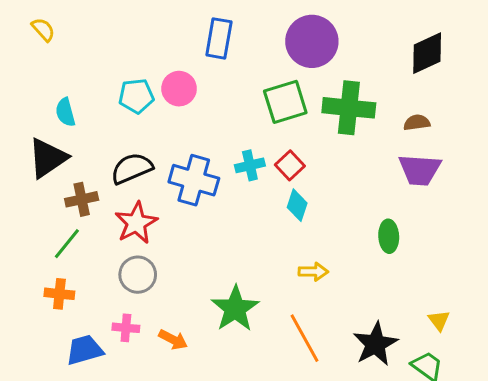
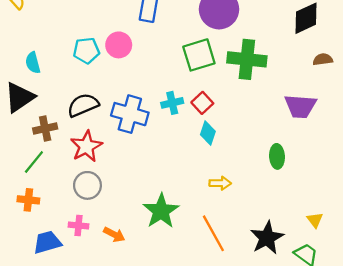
brown semicircle: (417, 123) -> (323, 59), moved

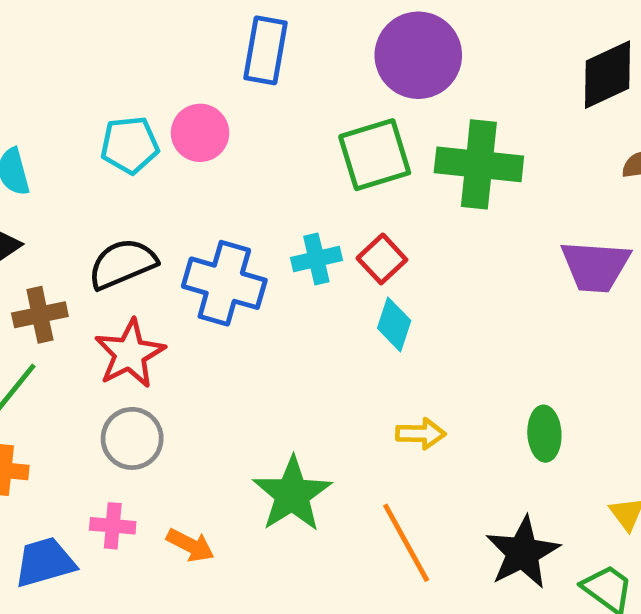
green ellipse: (277, 156) -> (544, 434), moved

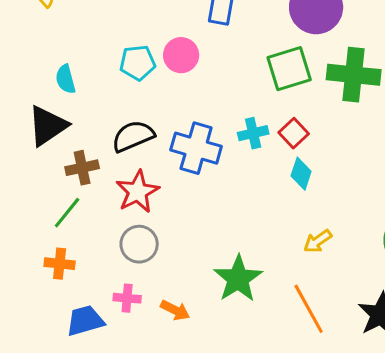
yellow arrow: (421, 434) -> (318, 241), turned 144

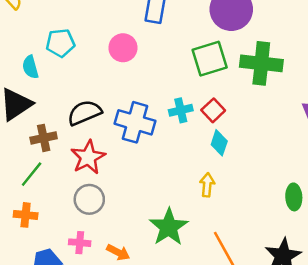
cyan pentagon: (138, 63) -> (60, 43), moved
yellow arrow: (318, 241) -> (207, 185), moved, turned 130

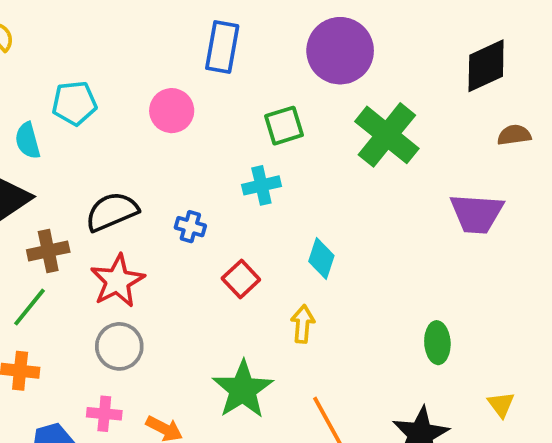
green square: (210, 59) -> (284, 126), moved, size x0.7
green cross: (261, 63) -> (387, 135), turned 33
cyan cross: (181, 110) -> (261, 185), moved
red square: (213, 110) -> (241, 279), moved
blue cross: (135, 122) -> (190, 227), size x0.5

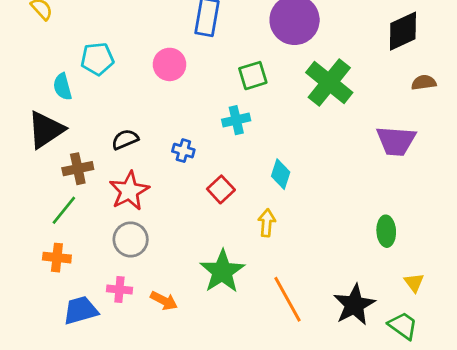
black semicircle: (112, 212) -> (125, 139), size x0.7
green ellipse: (437, 343) -> (386, 231), moved

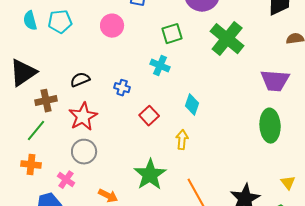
cyan semicircle: (63, 87) -> (30, 21), moved
cyan cross: (236, 120) -> (160, 66), turned 36
green ellipse: (386, 231) -> (270, 126), moved, size x1.5
pink cross: (119, 290) -> (66, 180), moved, turned 30

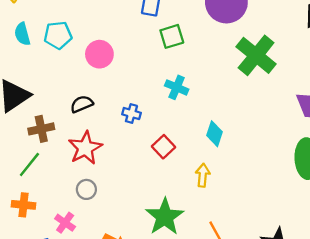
pink circle: (112, 26) -> (99, 54), moved
green square: (172, 34) -> (172, 36), moved
gray circle: (84, 152) -> (86, 189), size x0.7

